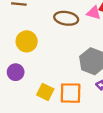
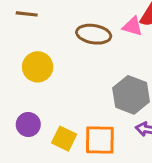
purple circle: (16, 72) -> (28, 124), moved

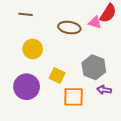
purple circle: (28, 124) -> (27, 87), size x1.6
yellow square: (64, 139) -> (57, 75), moved

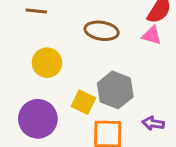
pink triangle: (95, 22) -> (152, 35), moved
gray hexagon: (94, 67) -> (115, 90), moved

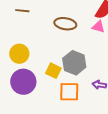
yellow circle: (47, 63) -> (19, 54), moved

